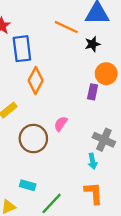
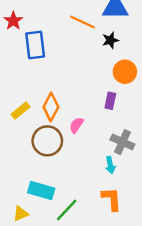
orange diamond: (36, 81) -> (51, 107), moved
purple rectangle: (93, 92) -> (110, 101), moved
cyan rectangle: (28, 185) -> (41, 191), size x1.5

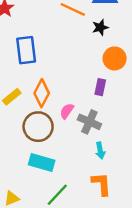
blue rectangle: (35, 45) -> (26, 50), moved
gray cross: (122, 142) -> (89, 122), moved
cyan rectangle: (41, 191) -> (42, 162), moved

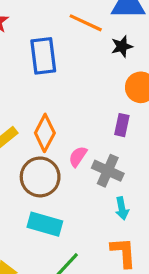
blue rectangle: (26, 50) -> (43, 56), moved

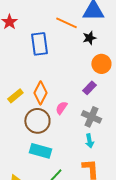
purple rectangle: (122, 125) -> (89, 88), turned 32
gray cross: (108, 171) -> (91, 117), moved

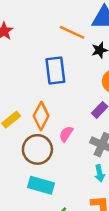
blue rectangle: (39, 44) -> (55, 71), moved

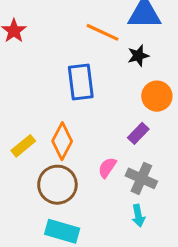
pink semicircle: (66, 134) -> (107, 168), moved

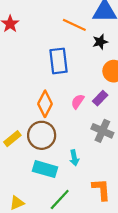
yellow rectangle: (23, 146) -> (12, 139), moved
pink semicircle: (107, 168) -> (78, 102), moved
cyan arrow: (138, 216) -> (74, 158), moved

